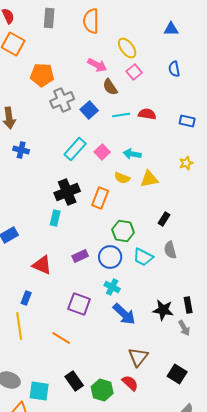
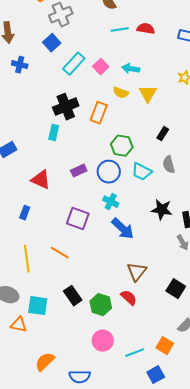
blue square: (89, 110) -> (52, 43), moved
yellow triangle: (149, 179) -> (148, 94), turned -48
black star: (163, 310) -> (162, 210), moved
yellow line: (19, 326) -> (27, 259), moved

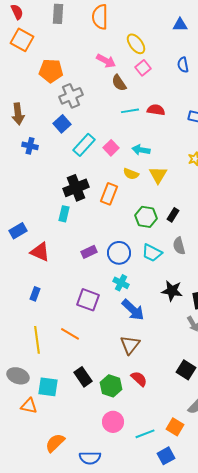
green hexagon: (122, 146) -> (146, 217), moved
red triangle: (41, 180) -> (40, 252), moved
brown triangle: (137, 272) -> (130, 345), moved

